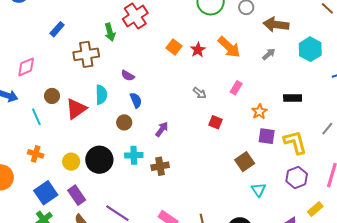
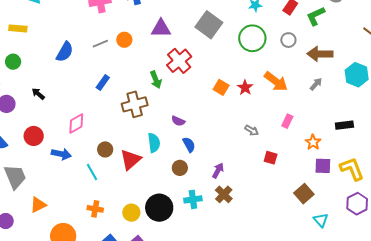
brown cross: (160, 166) -> (224, 194), moved, turned -30

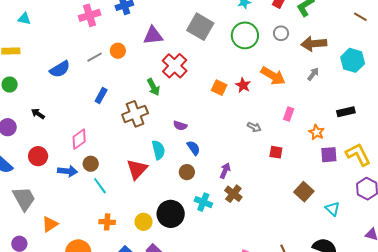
blue semicircle: (65, 52) -> (60, 69), turned 35
brown circle: (105, 149) -> (91, 164), moved
brown square: (304, 194) -> (304, 192), moved
cyan cross: (193, 199) -> (203, 202), turned 36

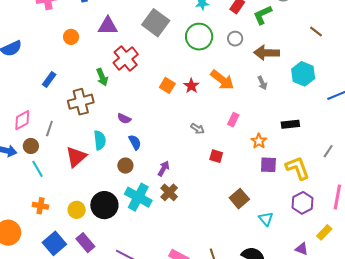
gray line: (95, 57) -> (49, 129), moved, turned -49
gray arrow: (313, 74) -> (262, 83), turned 112
cyan cross: (203, 202) -> (138, 197), size x1.5

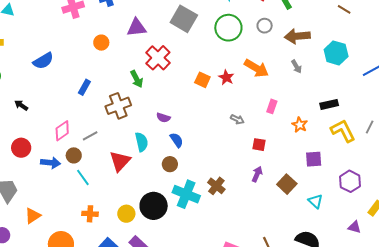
gray line: (49, 129) -> (90, 136), turned 49
purple square: (268, 165) -> (314, 159), moved
yellow L-shape: (298, 168) -> (343, 131), moved
purple arrow: (164, 169) -> (257, 174), moved

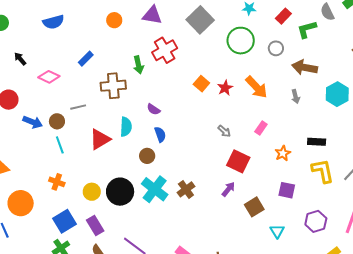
pink diamond: (62, 131) -> (49, 77), moved, turned 45
red square: (259, 145) -> (238, 161), size x1.6

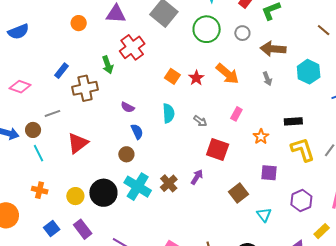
blue rectangle: (86, 59) -> (61, 71), moved
cyan semicircle: (126, 127) -> (168, 113), moved
purple arrow: (228, 189) -> (197, 177), moved
blue square: (64, 221) -> (52, 228), size x0.7

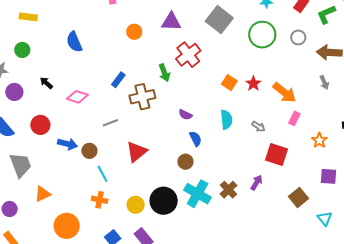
blue semicircle: (18, 32) -> (74, 42), turned 90
orange arrow: (227, 74) -> (284, 92), moved
brown circle: (33, 130) -> (89, 151), moved
cyan line: (38, 153) -> (103, 174), moved

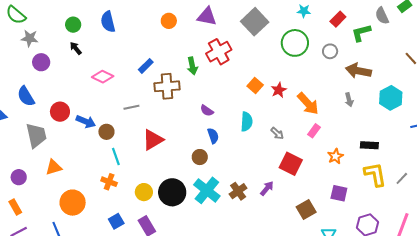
green circle: (22, 50) -> (73, 25), moved
black arrow: (46, 83) -> (76, 48), moved
red circle: (40, 125) -> (60, 112), moved

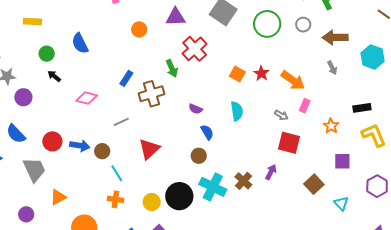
gray arrow: (277, 133) -> (281, 115), moved

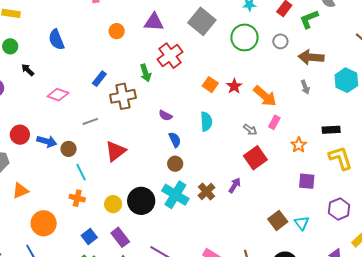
green circle: (47, 54) -> (10, 46), moved
red square: (289, 143) -> (255, 158), turned 35
brown circle: (199, 156) -> (175, 164), moved
brown square: (314, 184) -> (278, 220), moved

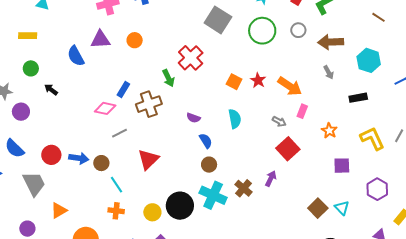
purple triangle: (154, 22) -> (100, 40), moved
pink diamond: (58, 95) -> (105, 108), moved
black rectangle: (331, 130) -> (358, 98), moved

